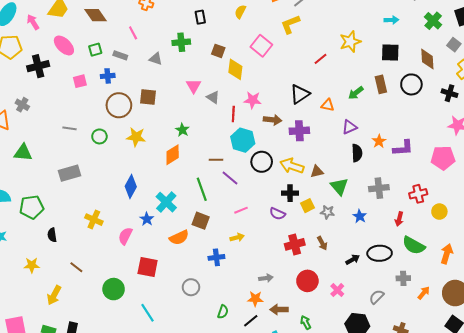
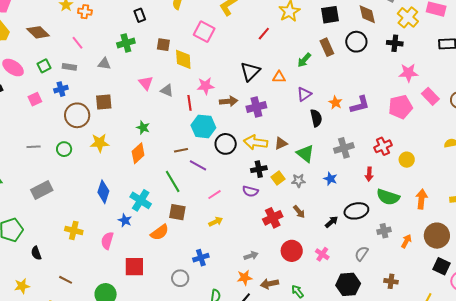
blue cross: (216, 257) -> (201, 258), moved

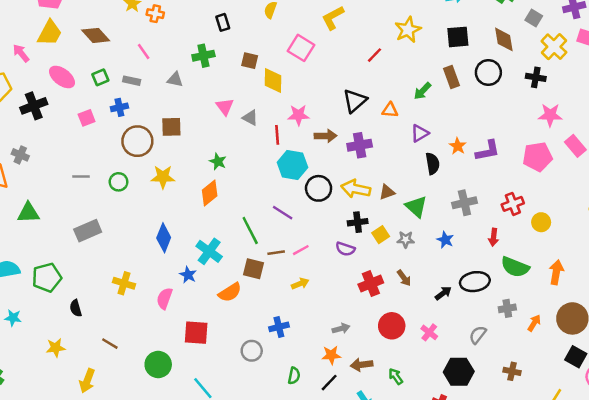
brown line: (181, 150) -> (276, 253), moved

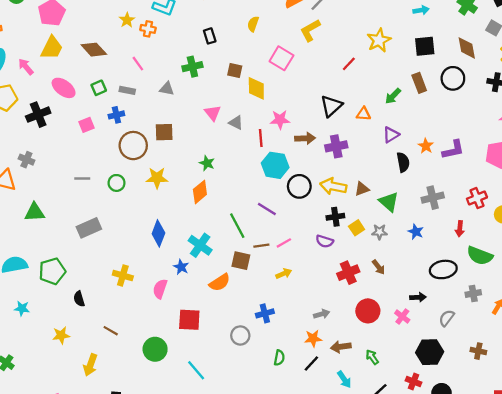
black arrow: (443, 293) -> (418, 297), moved, turned 35

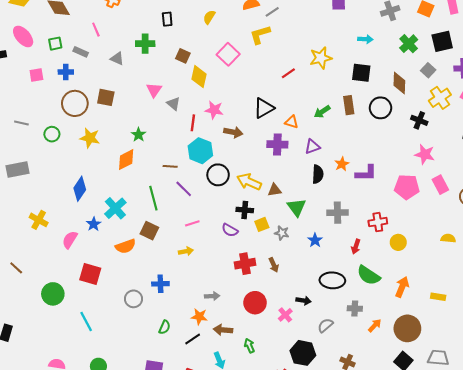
purple cross: (336, 146) -> (277, 144), moved
brown line: (261, 246) -> (170, 166), moved

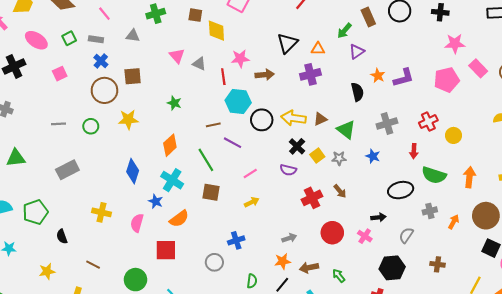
blue cross: (66, 72) -> (101, 61), moved, turned -32
purple triangle: (312, 147) -> (357, 52), moved
orange diamond: (126, 160) -> (170, 145), moved
black cross: (245, 210) -> (297, 146), turned -35
orange semicircle: (126, 246) -> (179, 219), moved

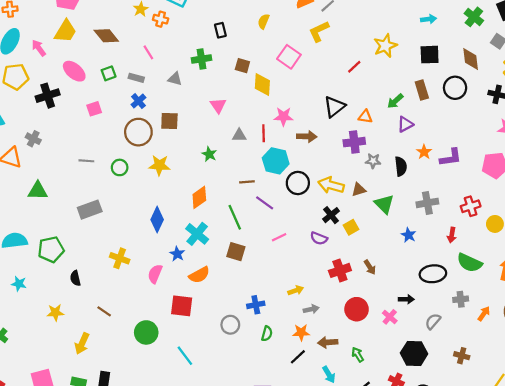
gray triangle: (199, 64) -> (239, 135), moved, turned -32
gray star: (339, 158) -> (373, 161), moved
yellow arrow: (252, 202) -> (296, 290), moved
green semicircle: (252, 281) -> (267, 334), moved

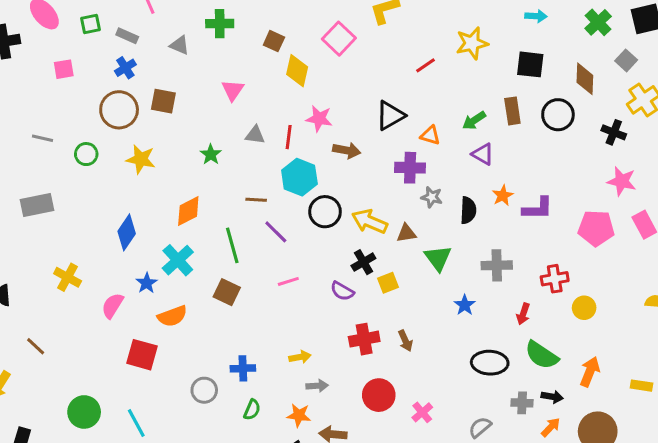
purple triangle: (405, 124) -> (483, 154), turned 49
black arrow: (406, 299) -> (552, 397), moved
green circle: (146, 332) -> (84, 412), moved

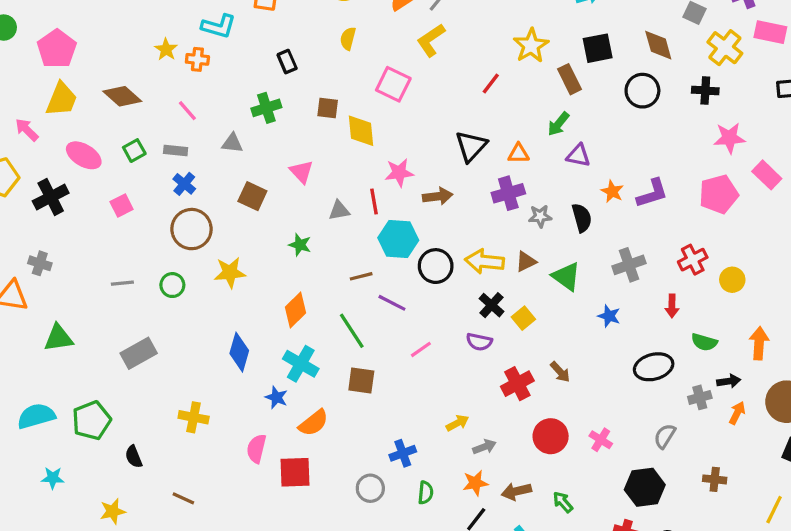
brown square: (163, 101) -> (252, 196), moved, turned 32
brown rectangle: (512, 111) -> (569, 79), moved
pink semicircle: (112, 306) -> (256, 449), moved
green semicircle: (542, 355) -> (704, 342), size x0.7

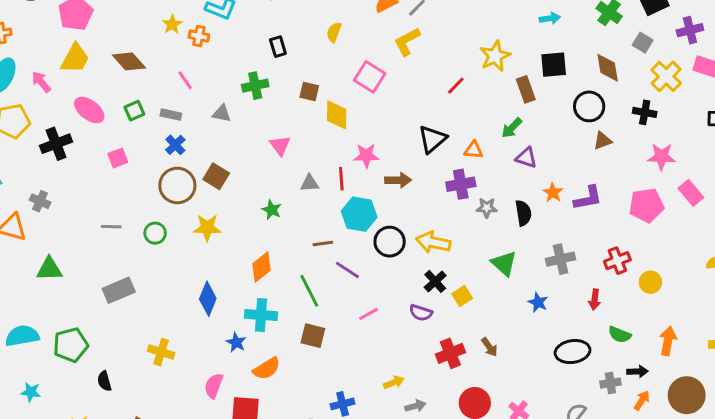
brown square: (252, 196) -> (216, 176), moved
brown triangle: (526, 262) -> (603, 141), moved
cyan cross: (301, 364) -> (261, 315), turned -32

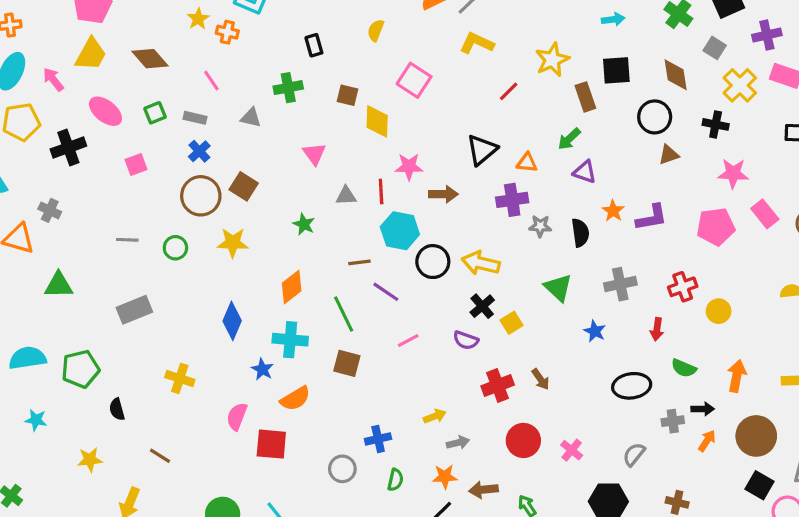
yellow L-shape: (407, 42) -> (477, 43), moved, turned 52

